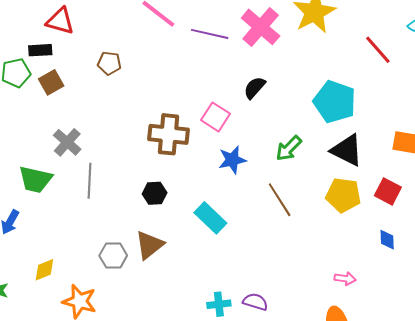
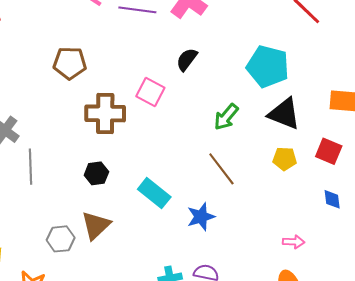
brown pentagon: (109, 63) -> (70, 63), moved, size x1.4
blue star: (232, 160) -> (201, 217), moved
yellow pentagon: (343, 195) -> (285, 159), size x0.7

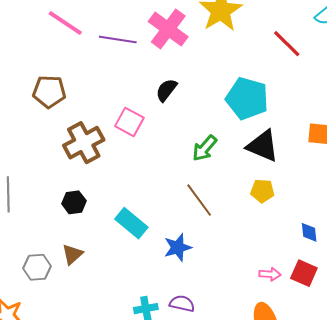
brown cross: (105, 113) -> (84, 143), turned -30
red square: (329, 151) -> (304, 273), moved
brown triangle: (96, 225) -> (72, 254), size x0.7

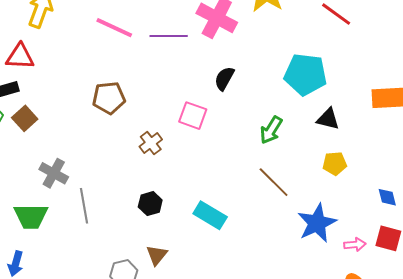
brown cross: (84, 143) -> (151, 143), size x0.6
black triangle: (263, 146) -> (328, 119), size x0.7
blue star: (178, 247) -> (317, 223), moved, size x1.4

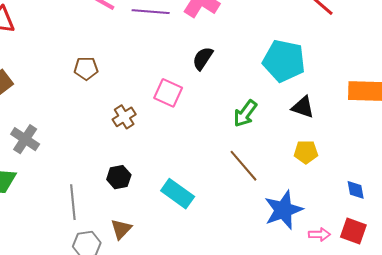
brown pentagon: (109, 98) -> (86, 68), size x0.7
gray line: (84, 206) -> (73, 202), moved

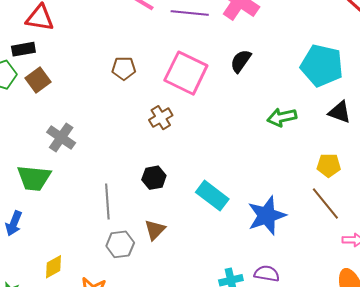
pink square: (168, 93) -> (186, 73), moved, size x1.5
green arrow: (245, 114) -> (282, 117), turned 40
yellow pentagon: (306, 152) -> (329, 165), moved
brown line: (243, 166) -> (325, 203), moved
blue star: (283, 210) -> (267, 216), moved

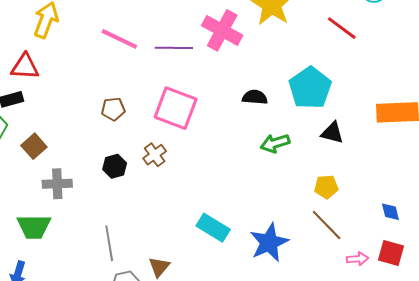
black semicircle: (241, 61) -> (255, 97), moved, turned 65
cyan pentagon: (322, 65) -> (310, 88), turned 30
brown square: (38, 80) -> (34, 146), moved
gray cross: (61, 137) -> (57, 184), turned -32
black hexagon: (154, 178) -> (115, 166), moved

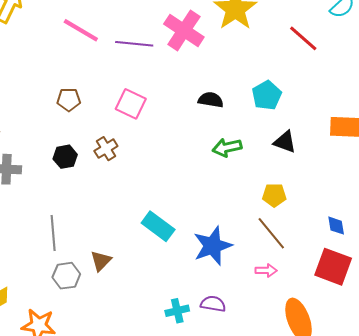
cyan pentagon: (310, 88) -> (267, 95), size x0.7
pink square: (176, 108) -> (131, 104), size x0.7
red square: (391, 253) -> (333, 267), size x1.4
pink arrow: (357, 259) -> (266, 270), moved

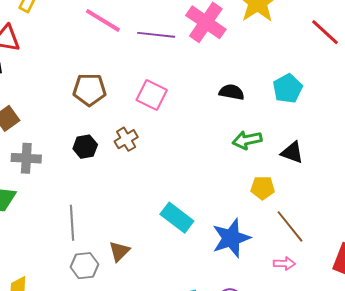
brown pentagon: (69, 100) -> (90, 90), size x1.4
black triangle: (285, 142) -> (292, 152), moved
yellow pentagon: (274, 195) -> (263, 188), moved

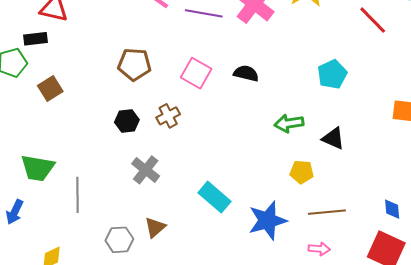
black semicircle: (232, 92) -> (246, 73), moved
gray cross: (26, 158) -> (146, 170), moved, turned 32
gray line: (72, 223) -> (77, 195), moved
brown line: (290, 226) -> (327, 212), turned -60

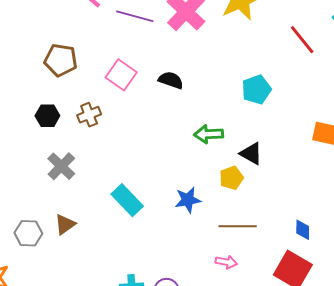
yellow pentagon: (302, 172) -> (231, 178), moved, turned -30
blue star: (267, 220) -> (188, 200), moved, size x0.7

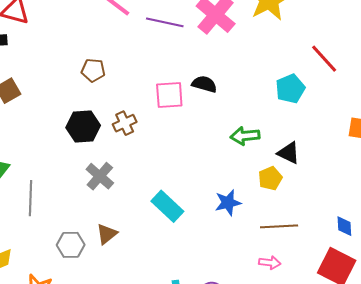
red line: (302, 40) -> (324, 59), moved
brown pentagon: (61, 60) -> (93, 70), size x0.7
pink square: (121, 75) -> (169, 95), moved, turned -36
black hexagon: (47, 116) -> (83, 126), size x1.4

